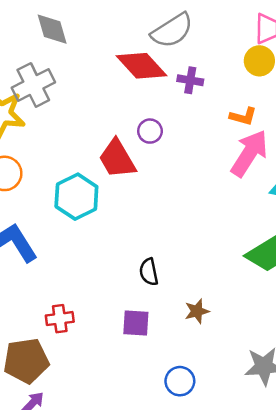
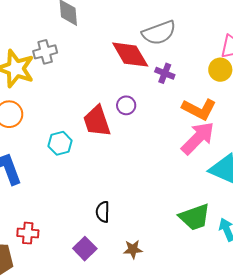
gray cross: (33, 85) -> (45, 52), size x0.7
orange L-shape: (243, 116) -> (199, 109), size x1.6
cyan hexagon: (76, 197) -> (60, 143), size x0.7
purple square: (136, 323) -> (85, 249), turned 30

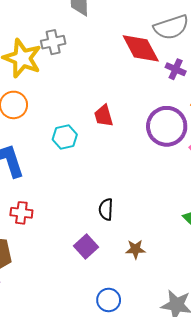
purple circle: (126, 105) -> (167, 126), moved, size x2.0
red trapezoid: (97, 121) -> (104, 116), size x0.7
red cross: (28, 233) -> (21, 213), moved

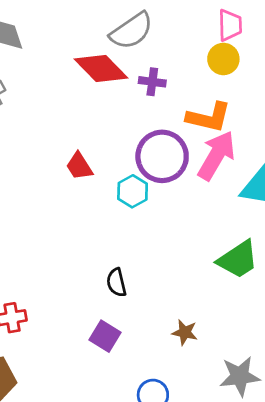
cyan hexagon: (65, 137) -> (133, 191), moved
brown star: (135, 249) -> (185, 332), moved, turned 30

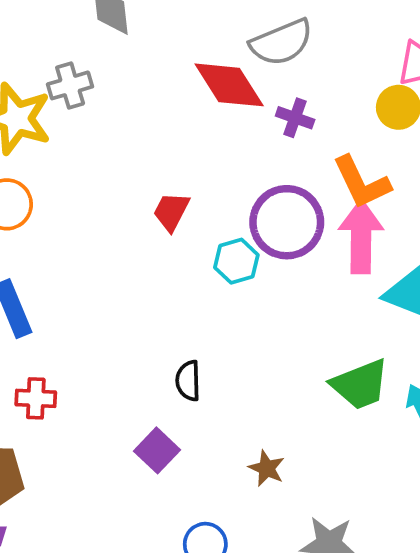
orange L-shape: (209, 117) -> (361, 182), turned 39
pink arrow: (216, 155) -> (361, 237), turned -42
red trapezoid: (79, 166) -> (171, 212), turned 48

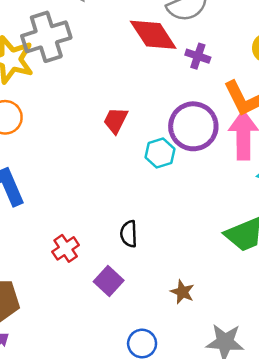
gray cross: (70, 85) -> (46, 37), size x1.6
red cross: (36, 398) -> (66, 248), moved, turned -36

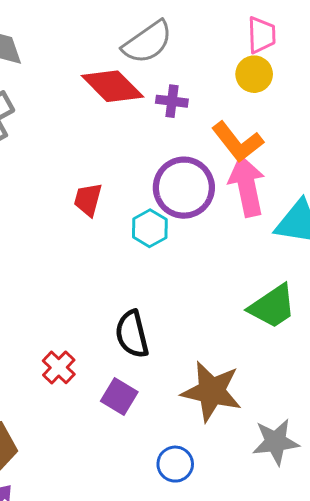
black semicircle: (129, 234) -> (132, 334), size x1.4
brown star: (182, 292) -> (212, 391), size x2.0

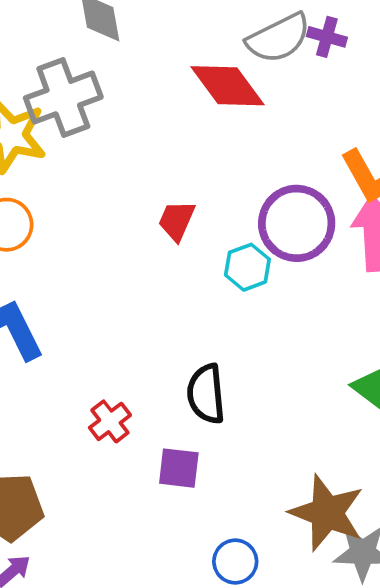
purple cross: (172, 101) -> (327, 37), moved
brown star: (212, 391) -> (327, 513), moved
purple square: (119, 396) -> (179, 468), turned -33

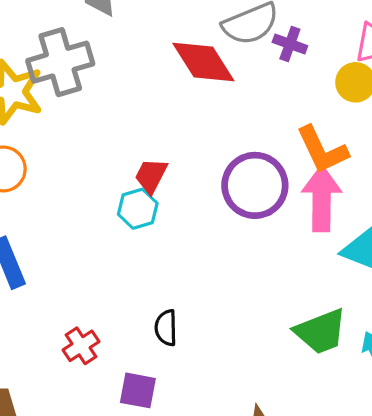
purple cross: (327, 37) -> (290, 44), moved
cyan hexagon: (247, 267) -> (138, 209), moved
black semicircle: (206, 394) -> (166, 328), size x0.7

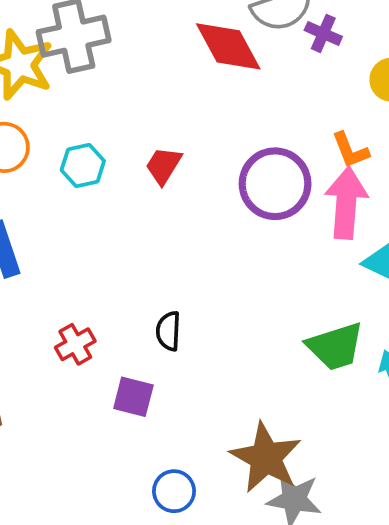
orange L-shape: (322, 150) -> (350, 150), size x0.7
cyan hexagon: (138, 209) -> (83, 166), moved

